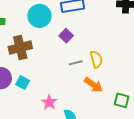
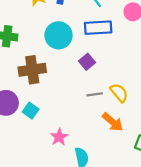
yellow semicircle: (96, 59) -> (119, 93), turned -30

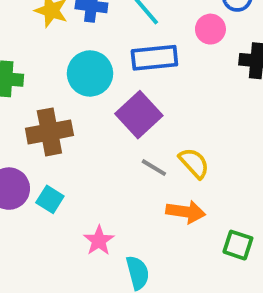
purple square: (87, 62) -> (139, 115), size x1.6
gray line: (95, 94) -> (154, 168), turned 42
orange arrow: (113, 122) -> (186, 212), turned -30

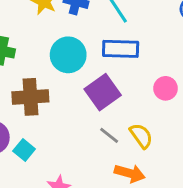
pink circle: (210, 29) -> (166, 88), moved

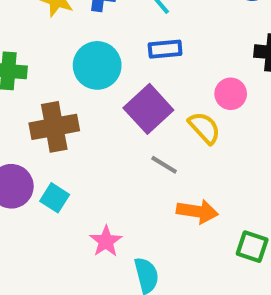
blue rectangle: (121, 49) -> (165, 49), size x0.7
yellow semicircle: (141, 136) -> (204, 128), moved

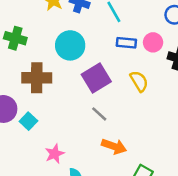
blue rectangle: (165, 49) -> (126, 43), moved
pink circle: (231, 94) -> (153, 42), moved
yellow semicircle: (204, 128) -> (139, 81), moved

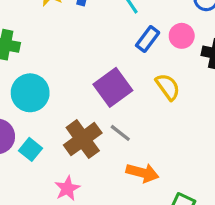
blue rectangle: (126, 43) -> (148, 39), turned -54
cyan circle: (70, 45) -> (30, 93), moved
brown cross: (37, 78) -> (83, 139), moved, turned -32

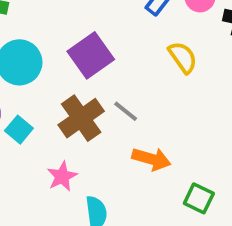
purple square: (113, 87) -> (91, 55), moved

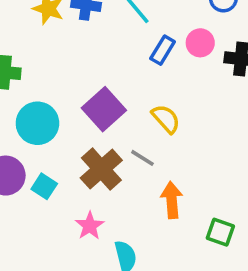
yellow semicircle: (183, 57) -> (166, 119), moved
orange arrow: (151, 159) -> (172, 200), turned -104

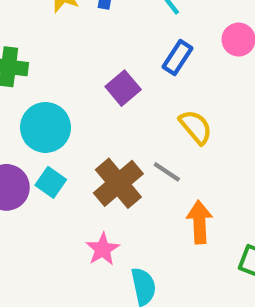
blue rectangle: (163, 50) -> (178, 58), moved
purple square: (104, 109) -> (123, 88), moved, size x0.7
cyan square: (44, 186) -> (51, 182), moved

